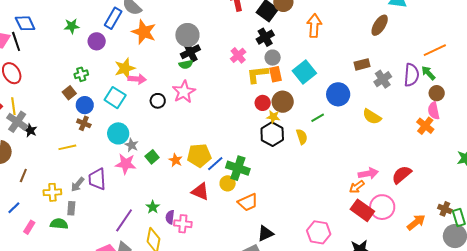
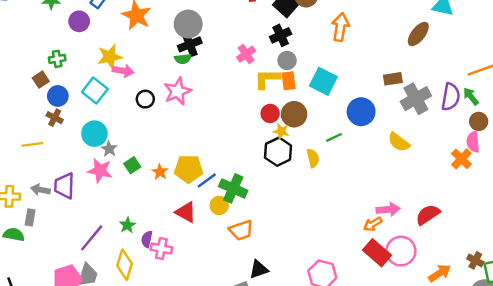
cyan square: (304, 72) -> (323, 81), turned -30
gray cross: (383, 79) -> (416, 99), size x1.4
gray arrow: (78, 184) -> (40, 190), turned 56

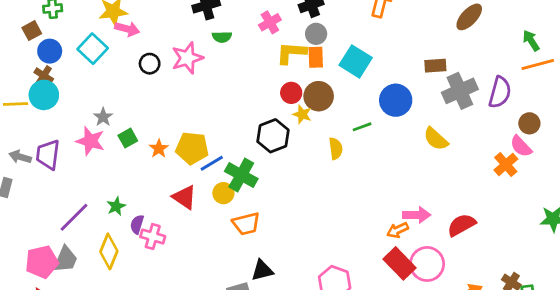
green semicircle: (183, 59) -> (222, 37), moved
green arrow: (471, 96) -> (531, 41), moved
cyan circle: (94, 134) -> (44, 95), moved
pink semicircle: (473, 142) -> (521, 146), turned -42
black hexagon: (278, 152) -> (273, 136), moved

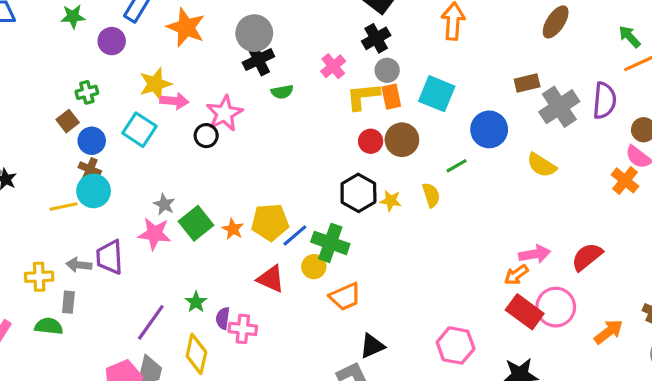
pink star: (187, 58) -> (224, 113), moved
yellow star: (302, 114) -> (391, 201), moved
green square: (128, 138) -> (196, 223), size x1.5

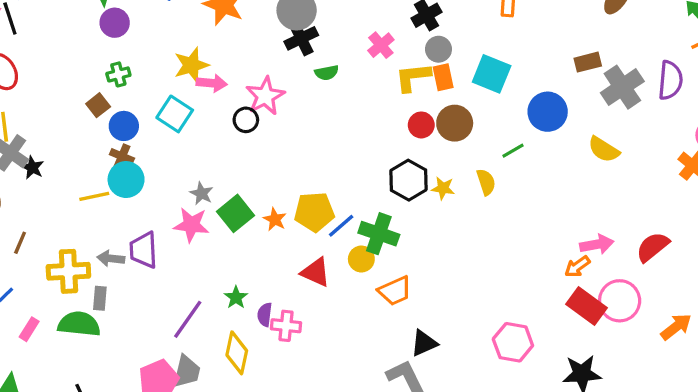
purple circle: (112, 41) -> (115, 23), moved
yellow cross: (39, 277) -> (68, 271), size x1.4
green semicircle: (49, 326) -> (79, 324), size x1.4

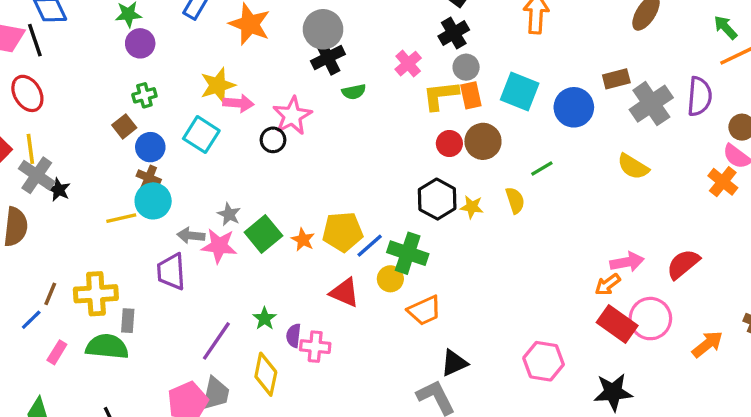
blue circle: (548, 112) -> (574, 107), moved
brown line: (20, 243) -> (50, 294), moved
gray arrow: (111, 258) -> (191, 236), moved

